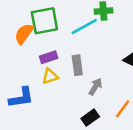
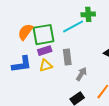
green square: (44, 21) -> (44, 35), moved
blue L-shape: (21, 98) -> (22, 64), moved

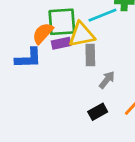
orange semicircle: (25, 32) -> (43, 33), moved
yellow triangle: (46, 66) -> (82, 35), moved, size x1.5

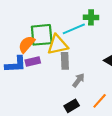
purple rectangle: (61, 43) -> (33, 61), moved

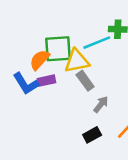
gray rectangle: (65, 61) -> (85, 81), turned -35
blue L-shape: (16, 64) -> (26, 84), turned 60

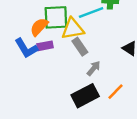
black rectangle: (92, 135) -> (85, 96), size x1.6

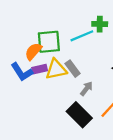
yellow triangle: (73, 29) -> (56, 69), moved
black rectangle: (85, 96) -> (79, 115), turned 75

